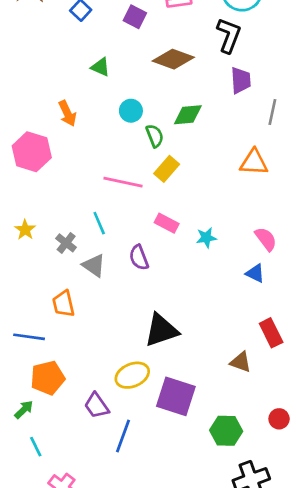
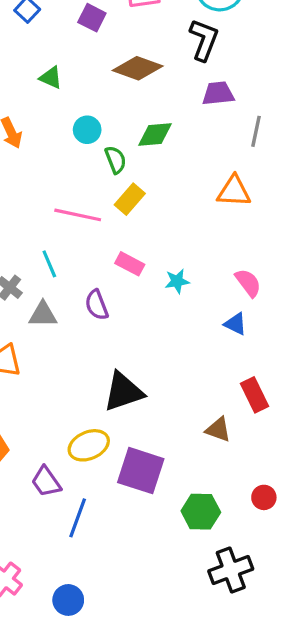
purple trapezoid: (241, 80) -> (218, 93), turned -92
gray triangle: (94, 265) -> (43, 314), turned -35

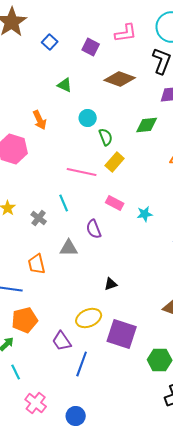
green diamond: (155, 134) -> (147, 125), moved
gray triangle: (43, 314) -> (69, 248), moved
black triangle: (123, 392) -> (111, 284), size x0.5

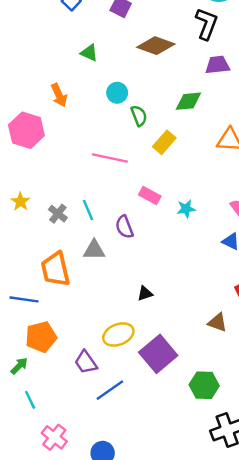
yellow rectangle: (115, 162) -> (164, 142), moved
cyan line: (64, 203) -> (88, 210), moved
orange trapezoid: (37, 264) -> (55, 269), size x1.4
purple square: (122, 334) -> (158, 354), turned 32
blue line: (82, 364) -> (110, 390), turned 35

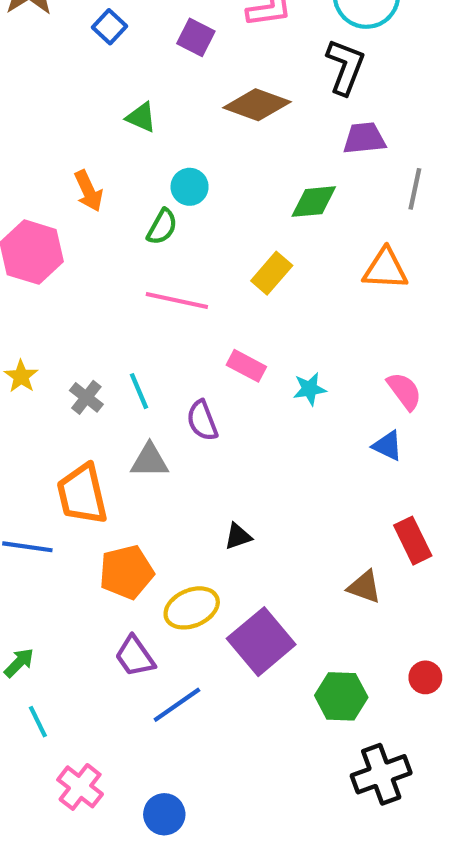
green semicircle: (139, 116) -> (162, 227), moved, turned 50
orange pentagon: (41, 337) -> (126, 572), moved

